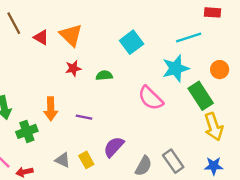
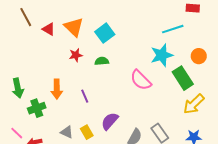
cyan square: (132, 42) -> (105, 33), moved
purple line: (84, 117) -> (85, 96), turned 56
yellow arrow: (214, 127) -> (194, 104), turned 65

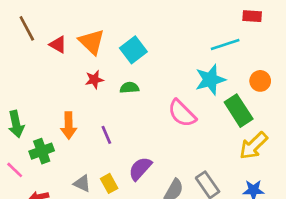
pink line: (17, 133) -> (15, 170), moved

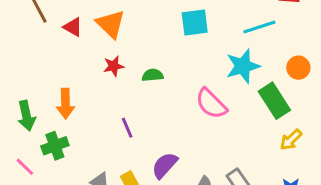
cyan square: (133, 50) -> (195, 23), moved, turned 30
orange arrow: (69, 125) -> (65, 104), moved
yellow arrow: (253, 146) -> (291, 140), size x0.7

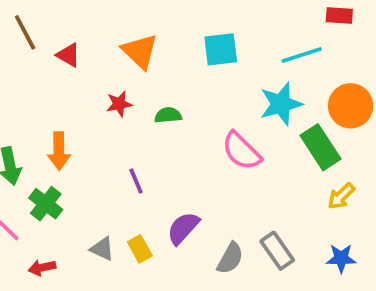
orange triangle: (111, 24) -> (140, 51), moved
orange circle: (298, 68) -> (351, 106), size x1.5
green cross: (55, 146) -> (46, 204), turned -32

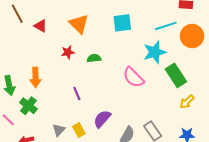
orange circle: (351, 106) -> (192, 36), moved
gray triangle: (102, 249) -> (59, 130), turned 48

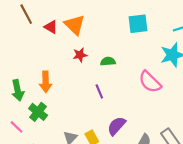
orange triangle: (79, 24) -> (75, 25), moved
purple line: (77, 94) -> (99, 91), moved

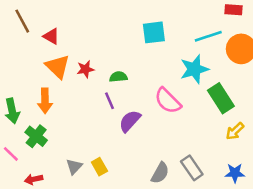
orange triangle: (75, 25) -> (58, 67), moved
purple line: (99, 91) -> (110, 101), moved
purple semicircle: (117, 126) -> (130, 121), moved

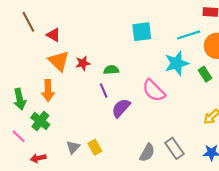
green rectangle: (221, 98) -> (205, 74), moved, size x0.6

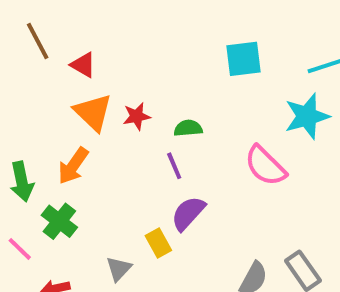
orange arrow: (48, 91) -> (73, 166), turned 36
purple semicircle: (121, 108) -> (188, 213), moved
yellow rectangle: (95, 147) -> (158, 243), moved

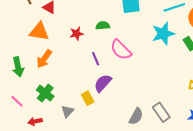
orange triangle: (93, 112) -> (39, 32), moved, turned -35
green semicircle: (188, 128) -> (103, 26), moved
pink semicircle: (265, 166) -> (121, 50), moved
green cross: (59, 221) -> (45, 93), moved

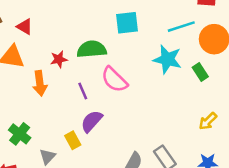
green semicircle: (103, 26) -> (92, 49), size x1.6
cyan star: (163, 34) -> (167, 59), turned 30
orange arrow: (44, 59) -> (40, 83), moved, turned -42

